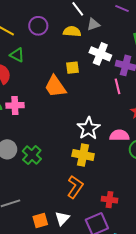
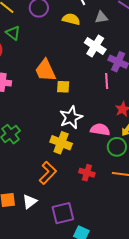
gray triangle: (93, 24) -> (101, 17), moved
yellow square: (73, 68) -> (63, 87), moved
red cross: (110, 200) -> (87, 173), moved

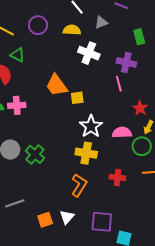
white cross: (95, 46) -> (89, 53), moved
purple square: (63, 213) -> (102, 222), turned 30

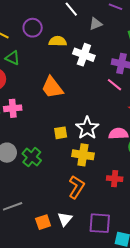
yellow semicircle: (72, 30) -> (58, 41), moved
pink line: (119, 84) -> (114, 85), turned -35
yellow square: (77, 98) -> (61, 133), moved

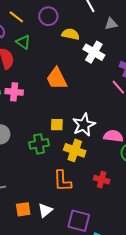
green cross: (32, 157) -> (39, 144), moved, turned 30
orange L-shape: (76, 187) -> (62, 181), turned 135

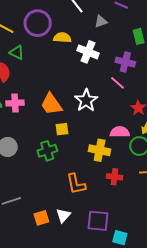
purple circle: (48, 16) -> (38, 23), size x1.4
orange trapezoid: (57, 79) -> (51, 104), moved
white star: (84, 125) -> (86, 100), moved
yellow cross: (75, 150) -> (100, 150), moved

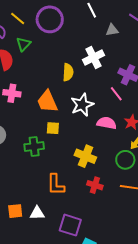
yellow semicircle: (62, 38) -> (68, 72), moved, turned 78
white cross: (88, 52) -> (93, 58), turned 30
green triangle: (17, 53) -> (23, 44), turned 35
pink semicircle: (120, 132) -> (107, 123), moved
white triangle: (63, 215) -> (37, 213), turned 35

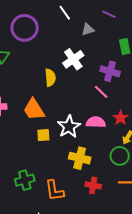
white star: (82, 105) -> (69, 127), moved
green cross: (34, 147) -> (25, 180), moved

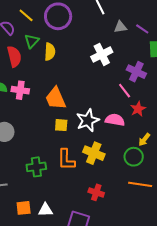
purple line: (109, 14) -> (142, 29), moved
yellow semicircle: (50, 78) -> (50, 52), moved
red star: (121, 118) -> (138, 109), moved
red cross: (93, 185) -> (96, 192), moved
orange L-shape: (54, 191) -> (66, 160), moved

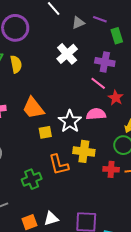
red cross: (96, 192) -> (111, 169), moved

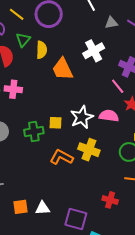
orange trapezoid: (33, 108) -> (63, 69), moved
orange L-shape: (59, 165) -> (61, 157), turned 120
red cross: (111, 169) -> (110, 200), moved
green cross: (32, 179) -> (34, 131), moved

